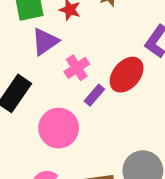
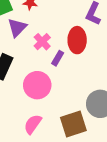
red ellipse: (127, 75) -> (77, 40), turned -30

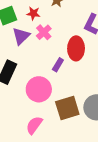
pink cross: (42, 42) -> (44, 32), moved
brown square: (73, 124) -> (67, 108), moved

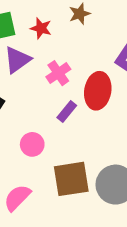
pink cross: (44, 32) -> (58, 73), moved
pink circle: (39, 89) -> (32, 144), size x0.6

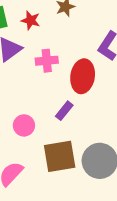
pink cross: (58, 73) -> (47, 61), turned 30
purple rectangle: (67, 111) -> (64, 111), moved

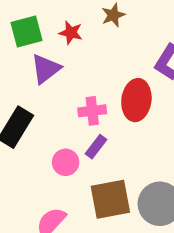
pink cross: (47, 61) -> (92, 111), moved
purple rectangle: (64, 111) -> (96, 147), moved

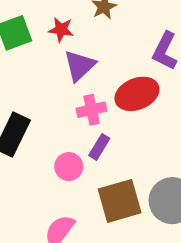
purple triangle: (46, 69) -> (80, 66), moved
red ellipse: (136, 100) -> (137, 94), turned 66

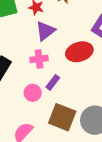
pink cross: (92, 110) -> (39, 59), moved
brown square: (120, 201) -> (62, 117), turned 32

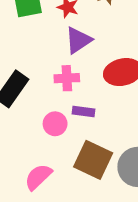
purple rectangle: (53, 82) -> (84, 111), turned 56

